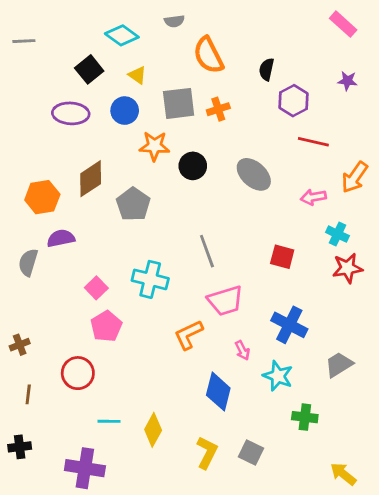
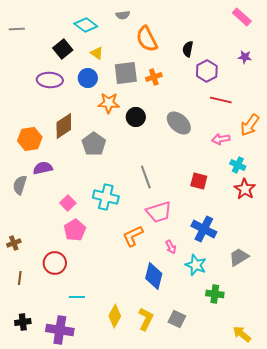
red star: (347, 268) -> (245, 189), turned -30
yellow diamond: (153, 430) -> (115, 316), moved
black cross: (20, 447) -> (23, 322), moved

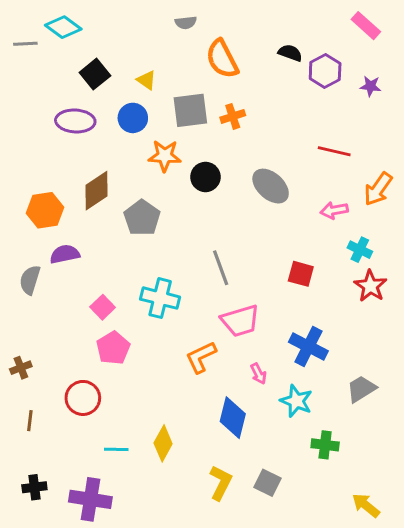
cyan diamond: (86, 25) -> (63, 27), moved
black semicircle: (188, 49) -> (290, 53), moved, turned 98
purple hexagon: (207, 71) -> (325, 71), moved
yellow diamond: (115, 316) -> (163, 443), moved

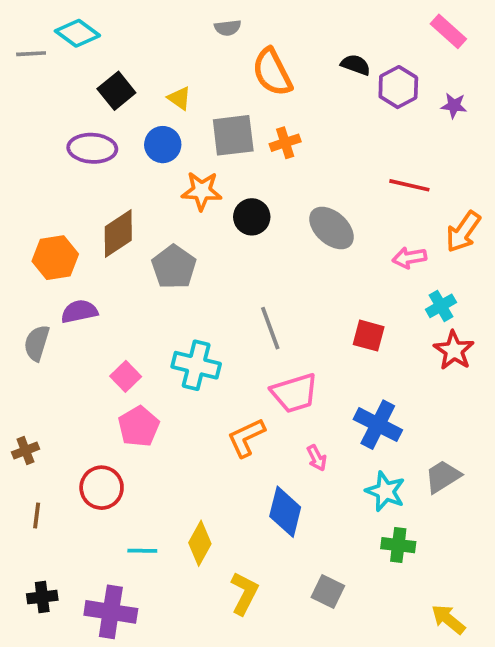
cyan cross: (360, 250) -> (441, 306), turned 35
cyan star: (296, 401) -> (385, 491), moved
yellow L-shape: (221, 483) -> (244, 593), moved

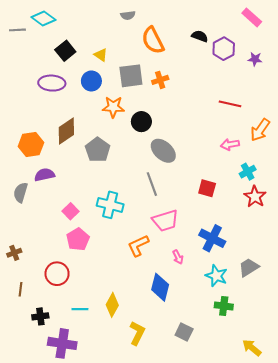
gray ellipse: (332, 228) -> (163, 151), moved
black cross: (42, 597) -> (40, 316), moved

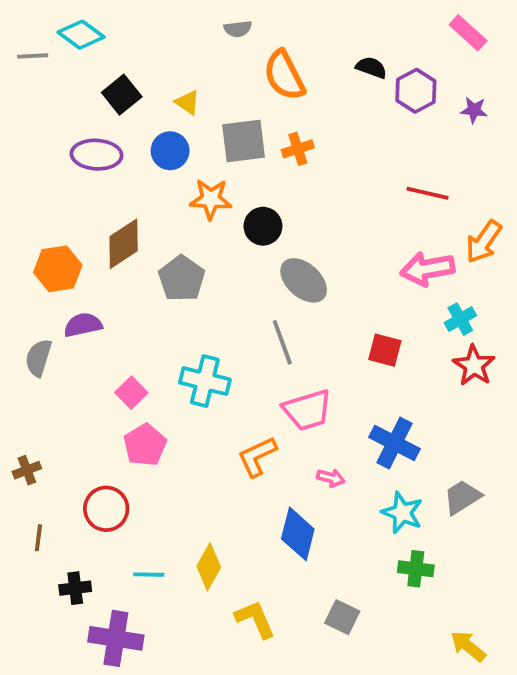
pink arrow: (230, 145) -> (427, 269), size x1.5
pink arrow: (178, 257) -> (331, 478), turned -48
yellow L-shape: (137, 333) -> (255, 619), turned -50

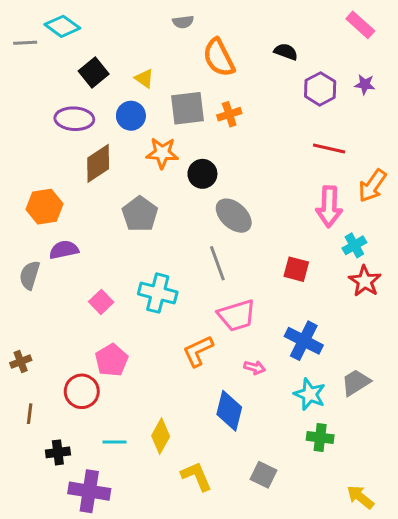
purple hexagon: (416, 91) -> (320, 89), moved
brown diamond: (124, 244) -> (98, 163), moved
pink arrow: (427, 269) -> (329, 207), turned -78
pink pentagon: (145, 445) -> (112, 360), moved

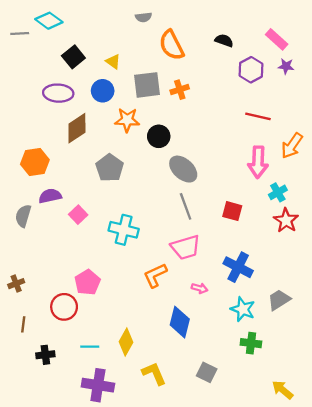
pink rectangle: (360, 25) -> (277, 39), moved
gray line: (217, 263) -> (186, 206), moved
pink square: (101, 302) -> (78, 215), moved
purple cross: (89, 491) -> (98, 385), moved

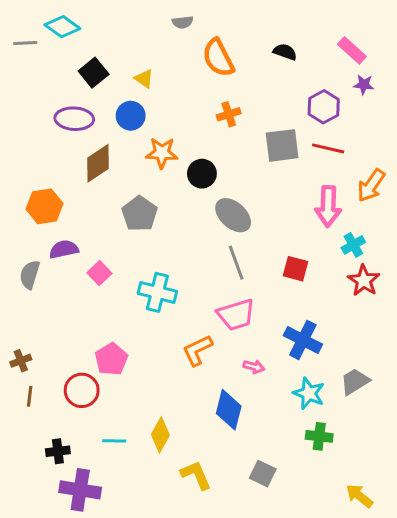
purple hexagon: (251, 70) -> (324, 107), moved
gray square: (147, 85) -> (282, 145), moved
brown line: (23, 324) -> (30, 396), moved
purple cross: (98, 385) -> (80, 490), moved

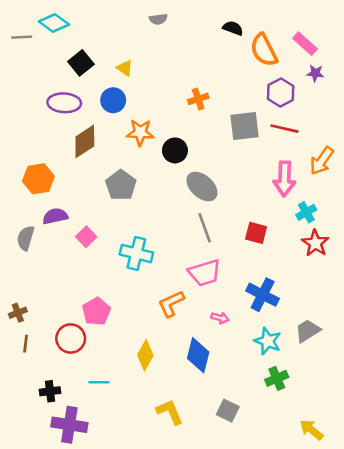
black semicircle: (285, 52) -> (233, 28), moved
orange semicircle: (218, 58) -> (264, 50), moved
yellow diamond: (160, 435) -> (145, 355), moved
green cross: (319, 436) -> (277, 378), turned -30

